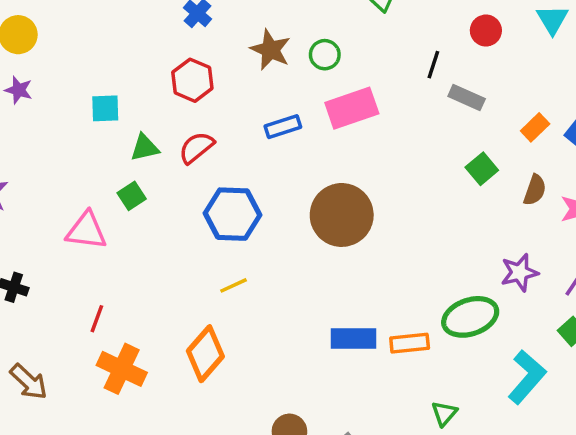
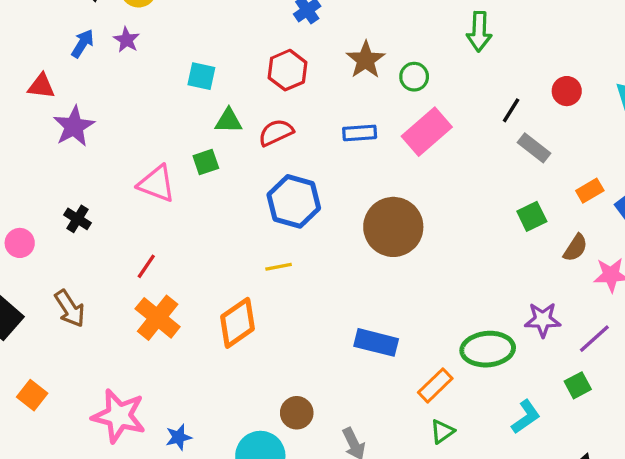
pink rectangle: (352, 108) -> (427, 132), turned -36
orange rectangle: (410, 343) -> (435, 385), moved, turned -52
cyan L-shape: (527, 377) -> (526, 417), size x0.7

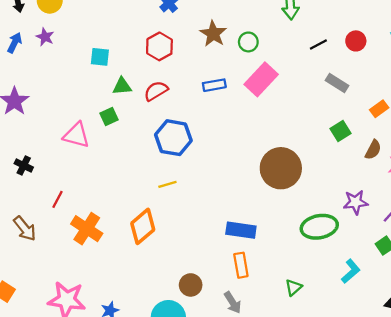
black line: (511, 110) -> (318, 44), moved, turned 36
brown circle: (393, 227) -> (281, 168), moved
red line: (146, 266) -> (58, 199), moved
orange rectangle: (435, 385) -> (241, 265), moved, turned -50

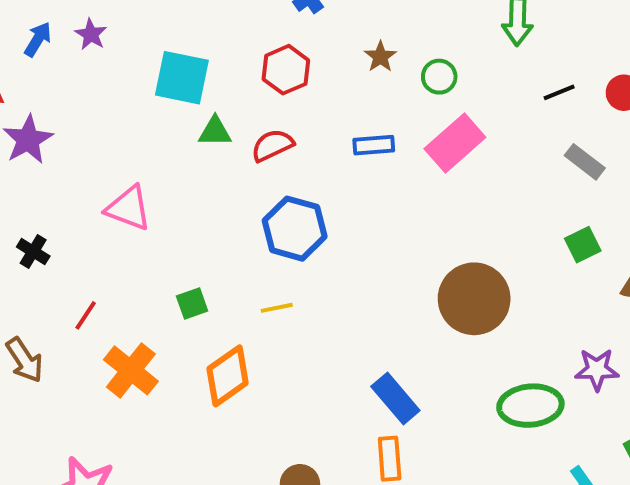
brown star: (213, 34) -> (380, 57), size x0.7
cyan square: (100, 57) -> (182, 78), size x1.6
green square: (109, 117) -> (192, 304), moved
blue rectangle: (241, 230) -> (395, 398), turned 36

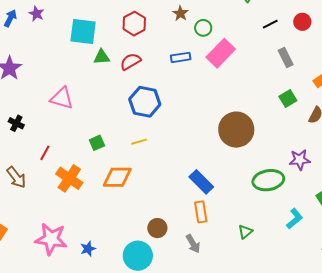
green circle: (439, 77) -> (203, 28), moved
gray rectangle: (585, 162) -> (286, 57), turned 30
orange diamond: (228, 376) -> (117, 177), turned 40

